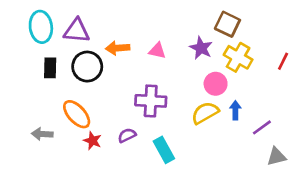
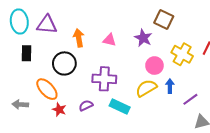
orange arrow: (118, 48) -> (79, 38), turned 84
yellow cross: (238, 57) -> (182, 54), moved
black circle: (87, 67) -> (64, 63), moved
cyan rectangle: (164, 150) -> (120, 107), moved, turned -36

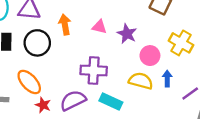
purple star: (143, 38) -> (127, 34), moved
black circle: (64, 63) -> (37, 43), moved
yellow semicircle: (146, 88) -> (141, 81), turned 45
purple semicircle: (86, 105) -> (73, 100), size x1.6

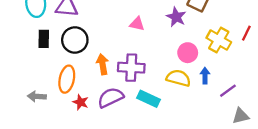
orange arrow: (65, 24) -> (102, 64), moved
purple star: (127, 34) -> (176, 17), moved
orange ellipse: (29, 82) -> (67, 79), turned 55

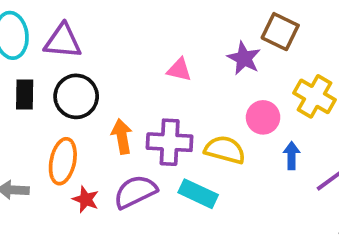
yellow semicircle: (178, 78) -> (225, 150), moved

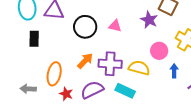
black circle: (76, 96) -> (85, 27), moved
orange arrow: (122, 136) -> (85, 61), turned 54

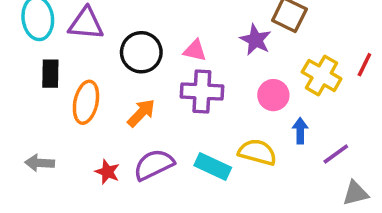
purple cross: (110, 64) -> (202, 92), moved
yellow semicircle: (139, 68) -> (257, 152), moved
orange ellipse: (54, 74) -> (86, 102), moved

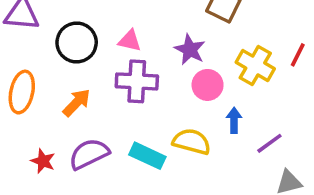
purple star: (256, 40) -> (190, 50), moved

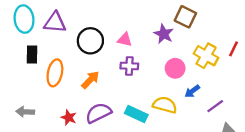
purple star: (190, 50) -> (164, 34), moved
purple cross: (137, 81) -> (129, 66), size x0.7
blue arrow: (234, 120) -> (192, 91), turned -126

